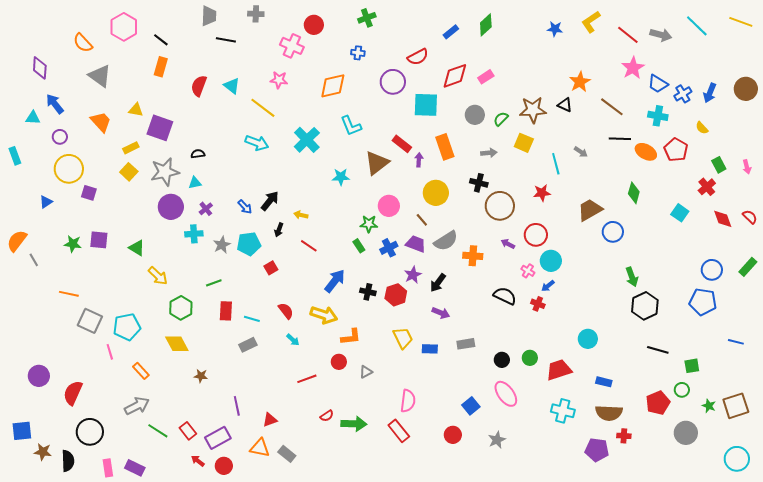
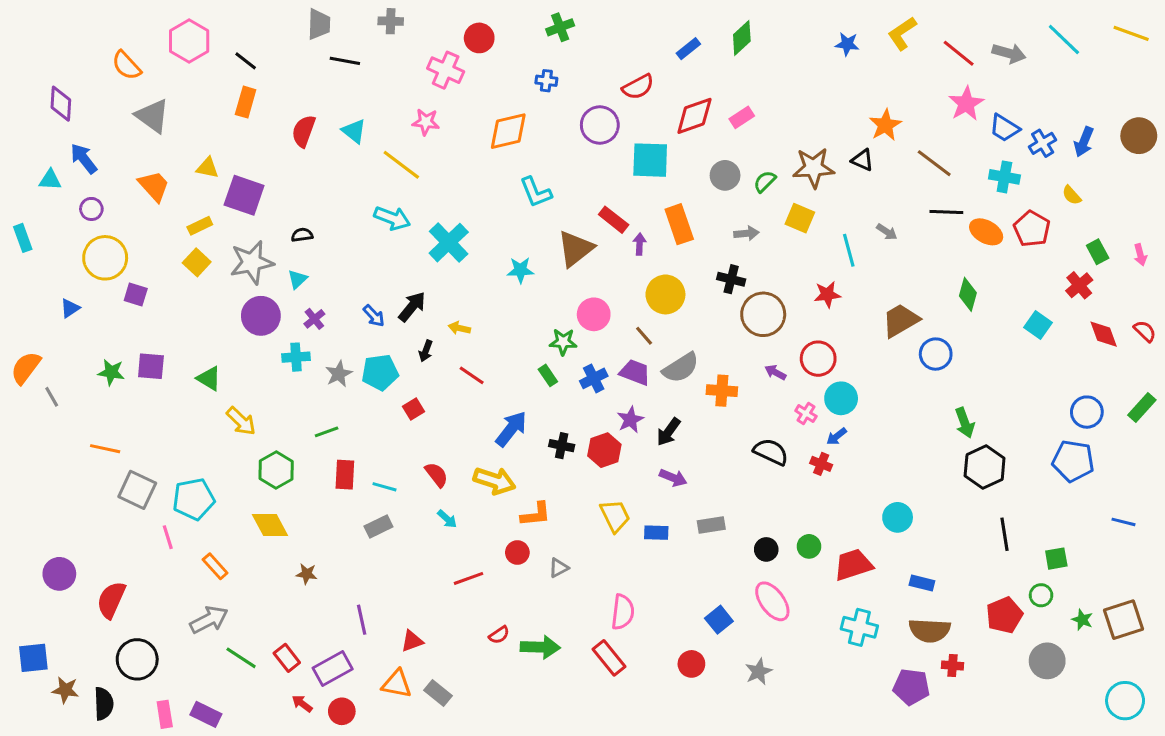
cyan cross: (307, 140) -> (449, 243), moved
cyan triangle: (195, 183) -> (298, 279), turned -32
black line: (658, 350) -> (1004, 534), turned 65

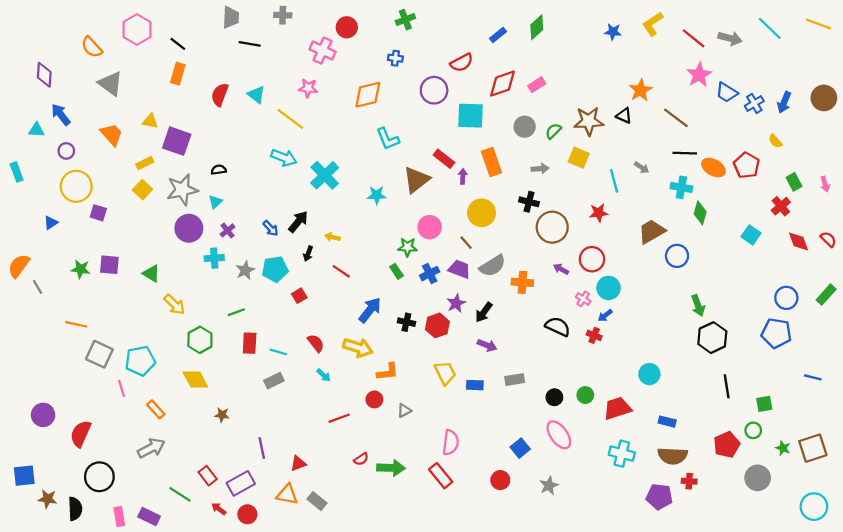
cyan cross: (1004, 177) -> (681, 187), moved
green line: (241, 658) -> (180, 494), moved

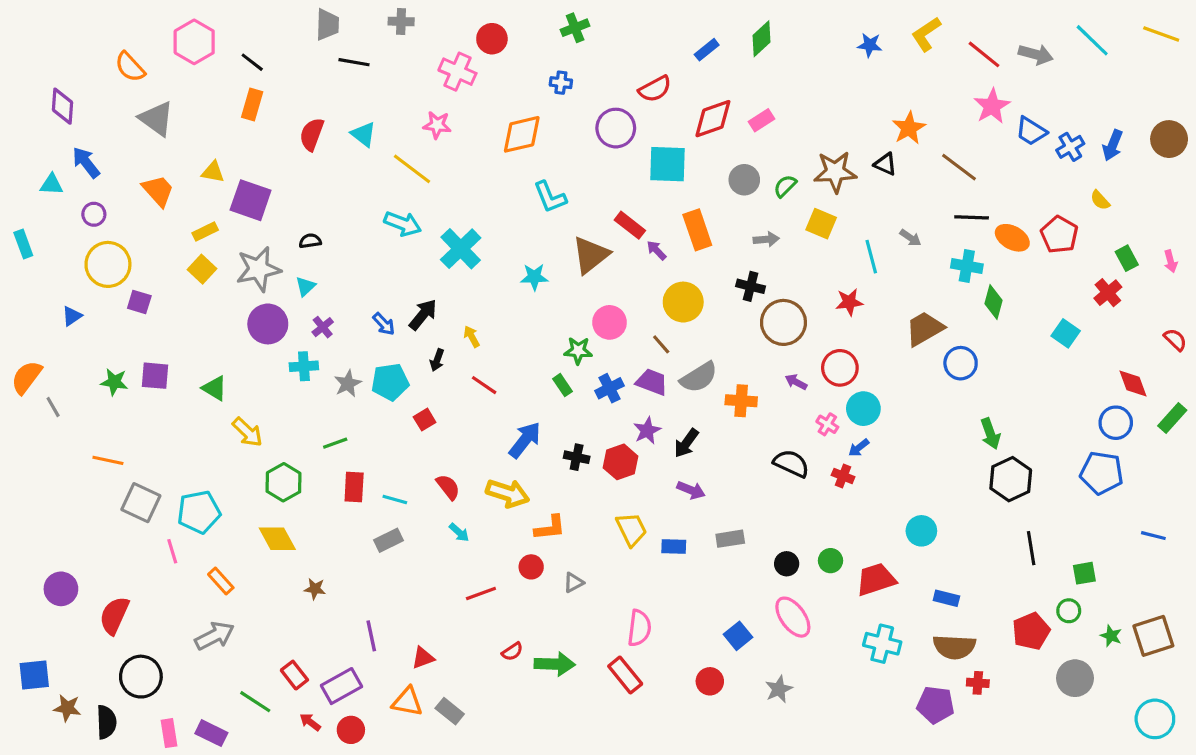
purple arrow: (463, 176) -> (657, 250), turned -48
yellow arrow: (332, 237) -> (472, 336), turned 48
red diamond: (798, 242) -> (1133, 384), moved

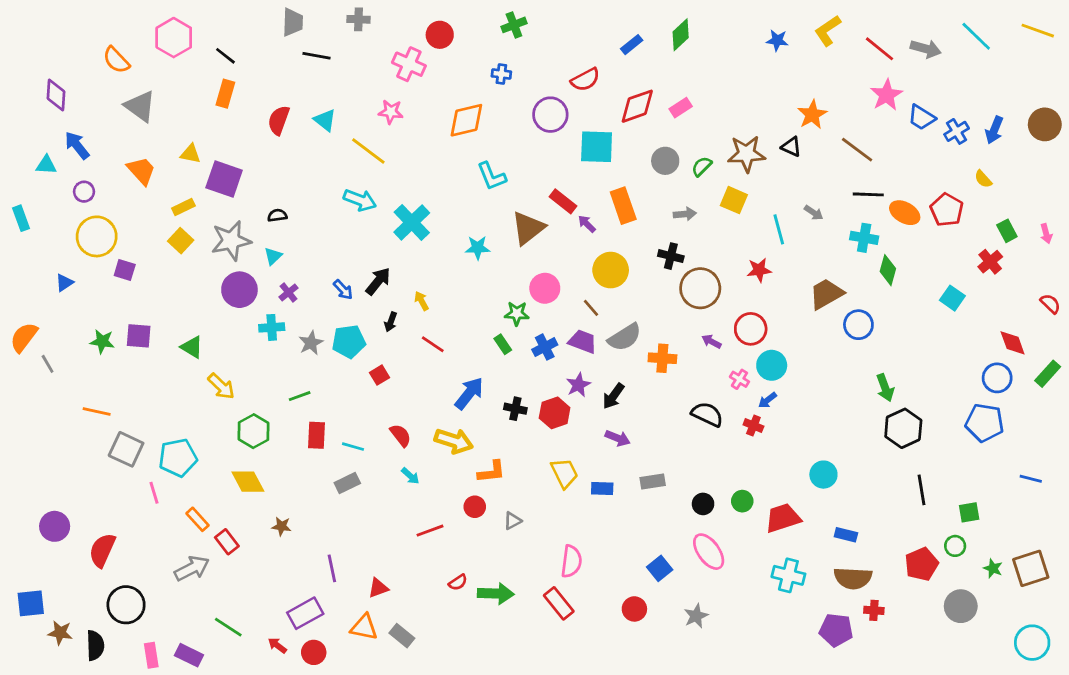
red rectangle: (294, 675) -> (227, 542), moved

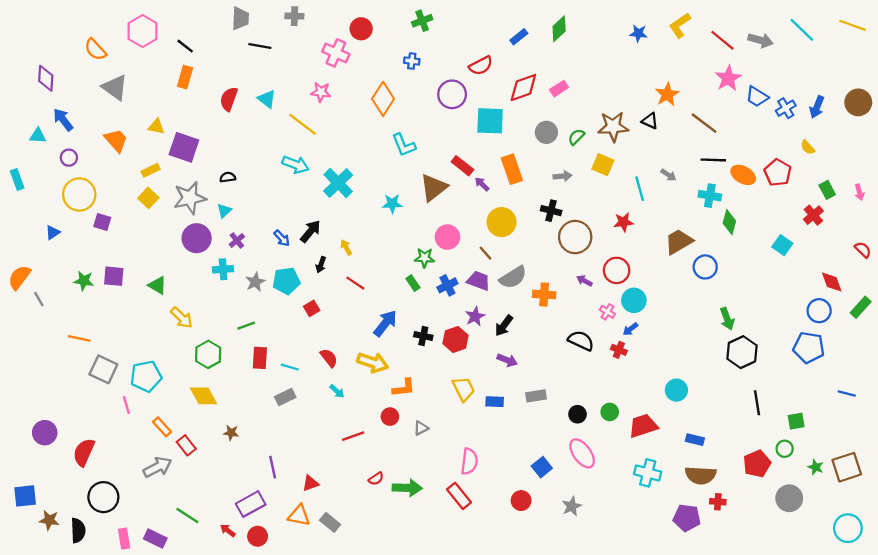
orange diamond: (466, 120) -> (383, 99), turned -44

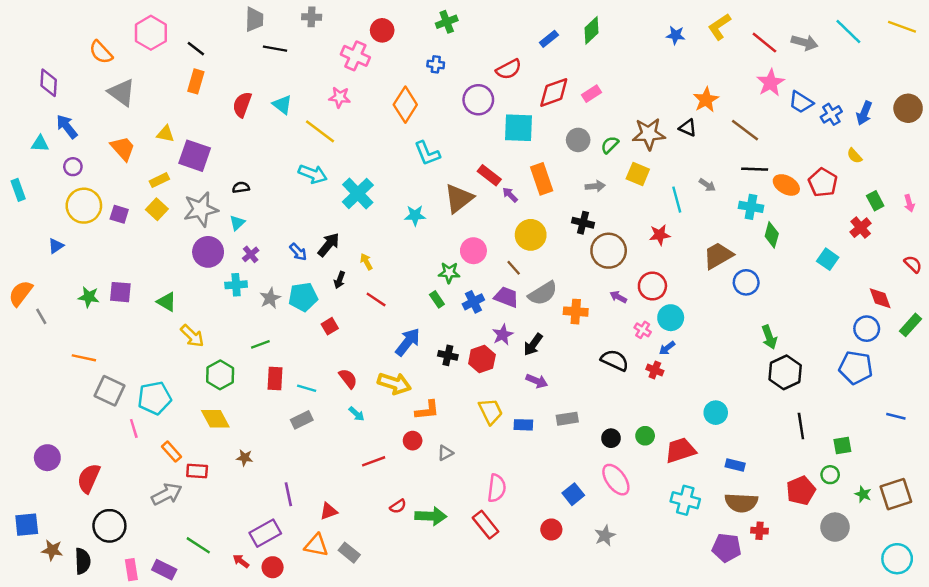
purple square: (102, 222) -> (119, 214), moved
red rectangle: (186, 445) -> (197, 471), turned -48

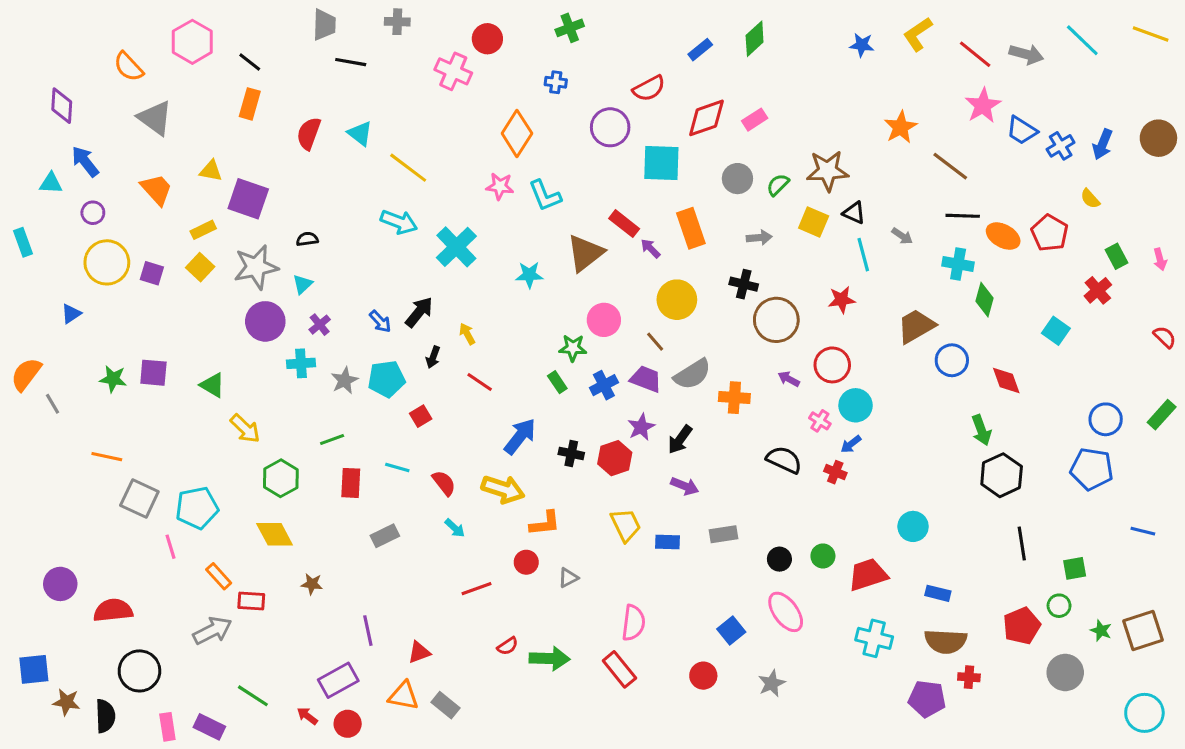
pink star: (340, 97) -> (500, 186), moved
black triangle: (688, 128) -> (854, 213), moved
red diamond: (880, 298) -> (1006, 380), moved
cyan line: (307, 388) -> (397, 467), moved
red semicircle: (89, 478) -> (113, 610), turned 60

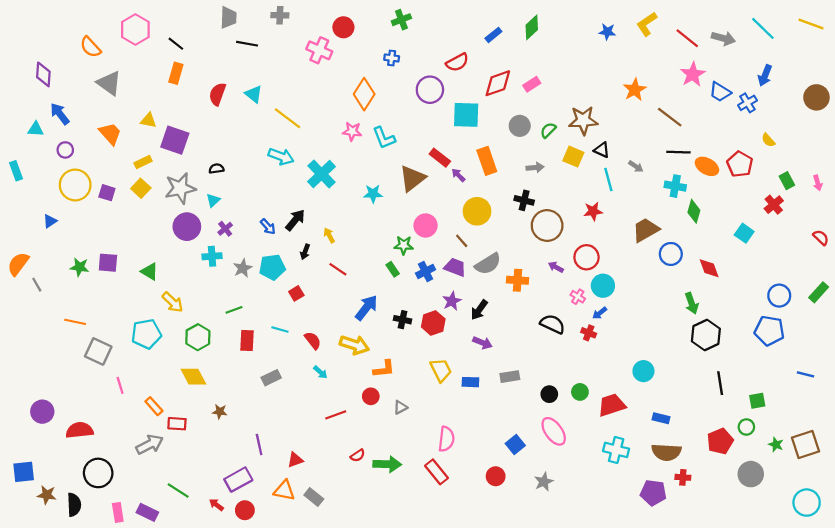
blue arrow: (1103, 144) -> (765, 75), moved
cyan pentagon: (197, 508) -> (146, 334), moved

